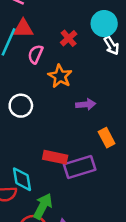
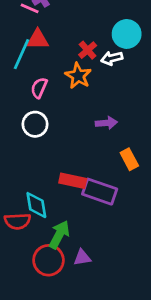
white arrow: (111, 46) -> (112, 58), moved, turned 108
pink semicircle: (35, 54) -> (39, 88), moved
orange star: (60, 76) -> (78, 76), moved
purple rectangle: (80, 167) -> (100, 192), turned 36

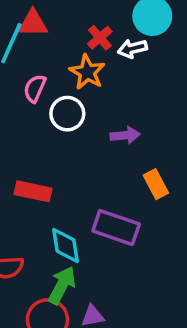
white circle: (35, 124) -> (67, 114), moved
red rectangle: (73, 181) -> (33, 191), moved
cyan diamond: (36, 205) -> (66, 246), moved

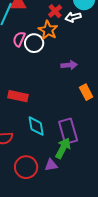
white circle: (67, 114) -> (34, 43), moved
purple rectangle: (116, 227) -> (68, 131), moved, turned 55
green arrow: (62, 285) -> (63, 148), moved

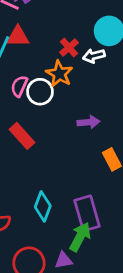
red rectangle: (18, 96) -> (22, 136), moved, turned 36
cyan diamond: (36, 126) -> (43, 206), turned 30

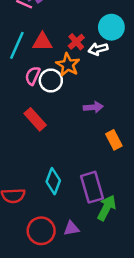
red triangle: (18, 36) -> (42, 42), moved
green arrow: (80, 237) -> (107, 208), moved

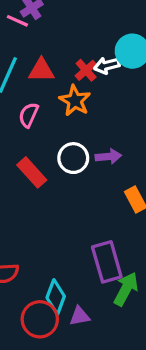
white arrow: (98, 49) -> (107, 65), moved
white circle: (51, 81) -> (73, 158), moved
cyan diamond: (53, 181) -> (56, 297), moved

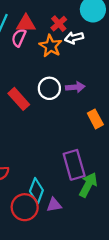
white arrow: (107, 65) -> (74, 38), moved
pink semicircle: (29, 115) -> (19, 38), moved

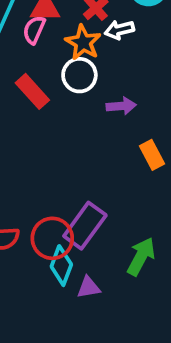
white circle: (49, 88) -> (79, 75), moved
red rectangle: (19, 99) -> (32, 91), moved
purple rectangle: (74, 165) -> (85, 226), moved, turned 52
red circle: (25, 207) -> (52, 238), moved

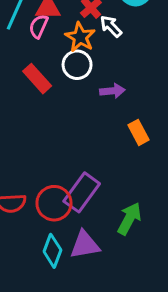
white arrow: (119, 30) -> (111, 26), turned 60
cyan diamond: (61, 266) -> (52, 251), moved
purple triangle: (89, 287) -> (85, 245), size x1.5

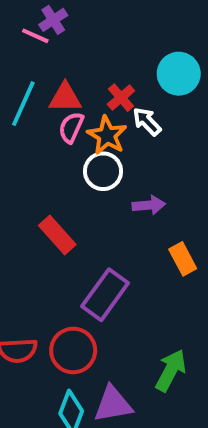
pink semicircle: (39, 26) -> (71, 127), moved
red rectangle: (37, 79) -> (57, 235), moved
purple rectangle: (82, 192) -> (105, 295), moved

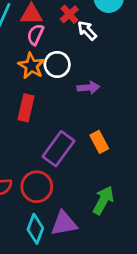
orange star: (107, 135) -> (31, 66), moved
red rectangle: (57, 235) -> (26, 108), turned 55
orange rectangle: (183, 259) -> (99, 142), moved

